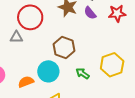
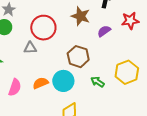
purple semicircle: (90, 13) -> (104, 31), moved, turned 96
orange semicircle: (26, 82) -> (40, 83), moved

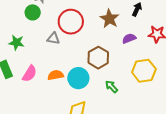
yellow hexagon: (127, 72) -> (144, 71), moved

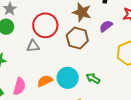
brown hexagon: (98, 58) -> (77, 38), moved
green arrow: (112, 87) -> (93, 78), moved

